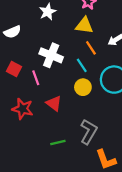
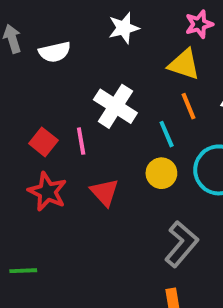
red square: (14, 69) -> (43, 142), moved
gray L-shape: (89, 132) -> (181, 244), moved
green line: (58, 143) -> (23, 271), moved

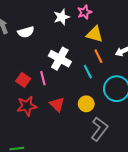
pink star: (199, 24) -> (85, 12), moved
yellow circle: (161, 173) -> (86, 104), moved
red star: (47, 192) -> (27, 106), turned -30

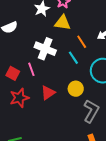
yellow triangle: (95, 34) -> (63, 23), moved
red triangle: (57, 104) -> (48, 93), turned 49

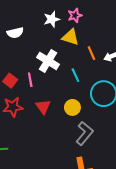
orange line: (82, 42) -> (91, 53), moved
red triangle: (48, 93) -> (43, 107), turned -42

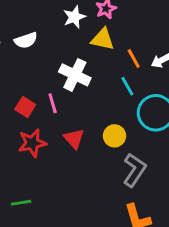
cyan line: (75, 75) -> (127, 86), moved

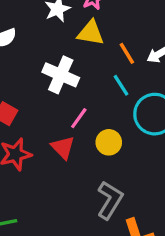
pink line: (53, 103) -> (79, 118), moved, turned 54
gray L-shape: (134, 170) -> (110, 200), moved

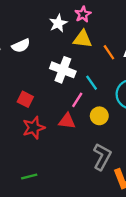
cyan line: (121, 85) -> (92, 83), moved
red triangle: (63, 147) -> (67, 121), turned -36

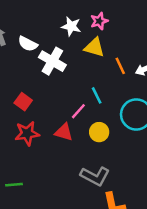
white star: (58, 23) -> (71, 26), turned 30
white semicircle: (21, 46) -> (28, 44), turned 42
white cross: (63, 70) -> (52, 61), moved
gray L-shape: (102, 157) -> (95, 176), turned 80

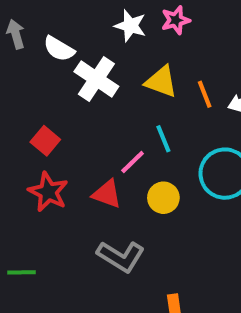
yellow triangle: (94, 47) -> (161, 82), moved
red star: (27, 133) -> (48, 192), turned 30
gray L-shape: (95, 176) -> (121, 256), moved

